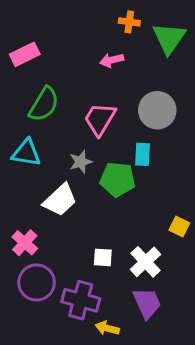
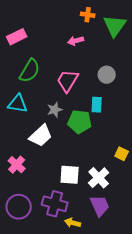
gray circle: (157, 110) -> (107, 75), size x0.7
white square: (103, 257) -> (70, 175), size x1.5
purple circle: (37, 282) -> (19, 207), moved

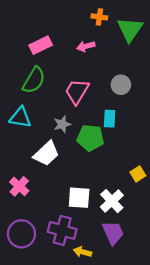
pink rectangle: (17, 37) -> (41, 45), moved
yellow square: (122, 154) -> (138, 174), turned 32

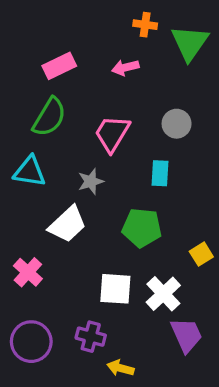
green pentagon: (90, 138) -> (142, 228), moved
purple cross: (62, 230) -> (91, 337), size x0.7
purple trapezoid: (113, 233) -> (186, 335), moved

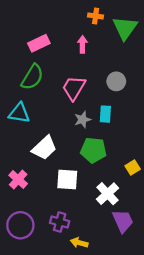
pink arrow: (125, 68) -> (82, 44), turned 105
gray star: (91, 181) -> (82, 120), moved
white square: (115, 289) -> (67, 179), moved

